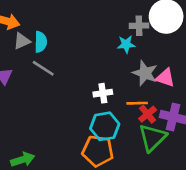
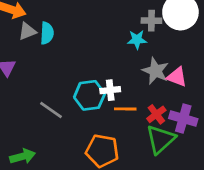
gray line: (43, 68) -> (51, 110), moved
orange line: (137, 103) -> (125, 109), moved
cyan hexagon: (105, 126) -> (89, 95), moved

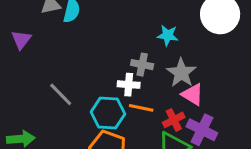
gray cross: (151, 21) -> (142, 65), moved
pink triangle: (177, 77) -> (193, 94), moved
cyan hexagon: (89, 95) -> (108, 113), moved

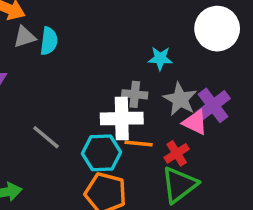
white cross: (129, 85) -> (122, 118), size x1.6
purple cross: (202, 130) -> (213, 105), moved, turned 32

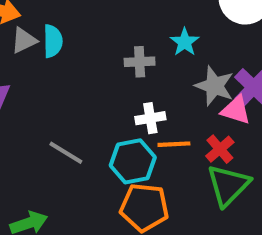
cyan star: (160, 58) -> (185, 42), turned -30
gray cross: (135, 94) -> (140, 62), moved
white cross: (122, 118) -> (150, 118), size x0.6

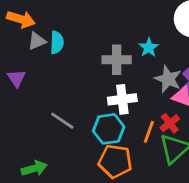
gray cross: (140, 62) -> (117, 60), size x1.4
white cross: (150, 118) -> (122, 99), size x1.4
orange line: (174, 144) -> (149, 132), moved, turned -70

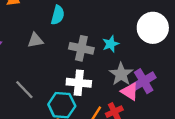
gray triangle: (37, 41) -> (35, 40), moved
cyan semicircle: (57, 42) -> (58, 15), moved

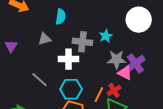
gray star: (121, 74) -> (117, 60), turned -30
white cross: (79, 83) -> (69, 59), moved

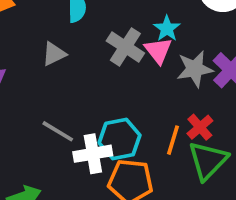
gray cross: (82, 42) -> (125, 47), turned 36
white cross: (69, 59) -> (93, 154), moved
pink triangle: (125, 73) -> (158, 51), moved, turned 35

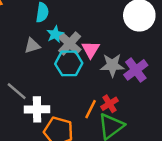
cyan star: (167, 29) -> (55, 34), moved
gray triangle: (54, 54) -> (32, 46), moved
cyan hexagon: (120, 139) -> (69, 63), moved

